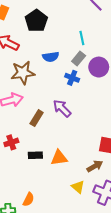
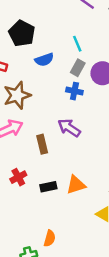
blue semicircle: (51, 57) -> (44, 60), moved
brown rectangle: (37, 118) -> (42, 144), turned -35

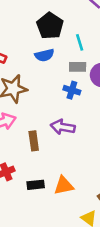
black pentagon: (22, 33) -> (50, 26), moved
gray rectangle: (78, 68) -> (78, 67), turned 56
purple arrow: (69, 128) -> (63, 127), turned -30

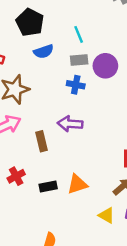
black pentagon: (50, 26) -> (30, 22), moved

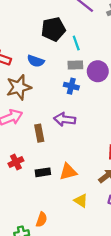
black pentagon: (30, 22) -> (53, 29), moved, turned 30
blue semicircle: (44, 51) -> (36, 61), moved, turned 35
yellow triangle: (107, 215) -> (81, 201), moved

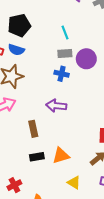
black pentagon: (53, 29) -> (19, 25), moved
blue semicircle: (36, 61) -> (16, 50), moved
brown rectangle: (39, 133) -> (33, 129), moved
red cross: (16, 162) -> (14, 185), moved

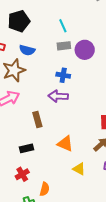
blue semicircle: (16, 50) -> (27, 50), moved
blue cross: (62, 74) -> (63, 75), moved
orange triangle: (61, 156) -> (65, 144), turned 42
black rectangle: (37, 157) -> (26, 148), moved

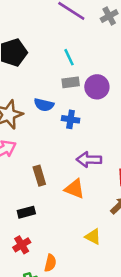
blue semicircle: (27, 50) -> (44, 105), moved
purple arrow: (58, 96) -> (89, 160), moved
orange triangle: (65, 144) -> (75, 189), moved

